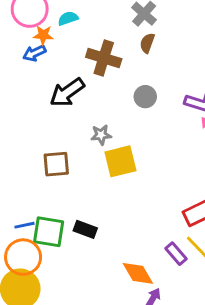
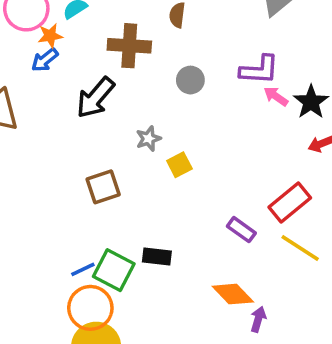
yellow square: (120, 161) -> (179, 165), size x0.6
green square: (49, 232) -> (114, 270), turned 32
purple rectangle: (176, 254) -> (241, 230), moved

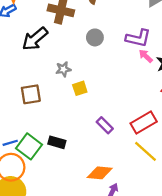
purple rectangle: (241, 230) -> (105, 125), moved
orange diamond: (233, 294) -> (100, 173), turned -50

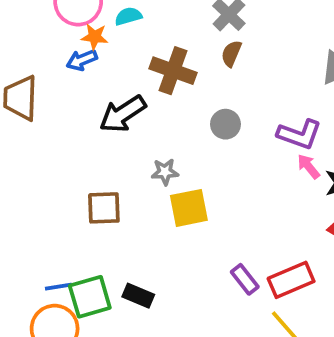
yellow square: (80, 88) -> (189, 208), size x1.5
purple rectangle: (105, 125) -> (245, 279), moved
green square: (29, 146) -> (90, 297), turned 30

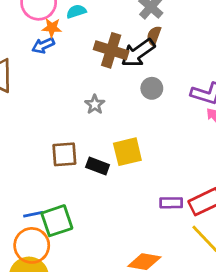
black arrow: (123, 114) -> (138, 53), moved
gray star: (165, 172) -> (95, 104), moved, turned -30
purple rectangle: (245, 279) -> (171, 203), turned -50
black rectangle: (138, 296) -> (98, 166), moved

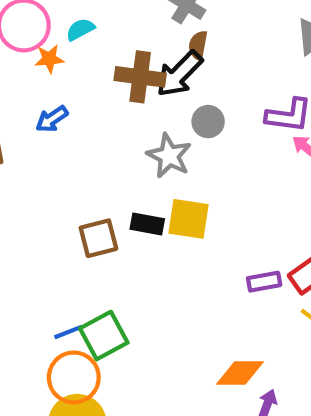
blue arrow: (43, 45) -> (52, 119), moved
gray star: (95, 104) -> (169, 156), moved, size x1.5
yellow square: (127, 152) -> (189, 219), turned 32
black rectangle: (98, 166) -> (147, 224), moved

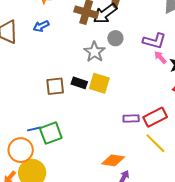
orange circle: (74, 377) -> (21, 150), moved

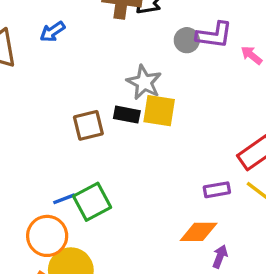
gray circle: (115, 38) -> (187, 40), moved
purple L-shape: (154, 41) -> (214, 35), moved
gray star: (94, 52) -> (144, 82), moved
purple rectangle: (131, 118) -> (217, 190), moved

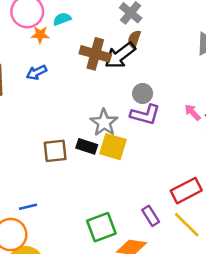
purple L-shape: (214, 35) -> (145, 115), moved
purple rectangle: (217, 190) -> (151, 216), turned 60
green square: (92, 202) -> (101, 227), moved

